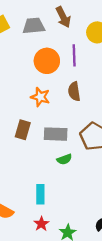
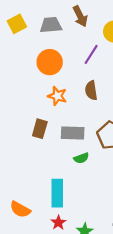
purple line: (74, 55) -> (91, 54), turned 35
orange circle: (47, 61) -> (50, 62), moved
cyan rectangle: (40, 194) -> (57, 193), size x1.4

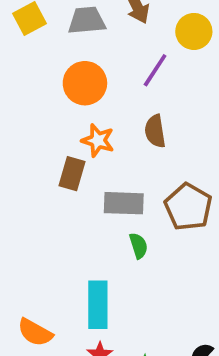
brown rectangle: (40, 129) -> (72, 174), moved
green semicircle: (81, 158) -> (138, 246), turned -88

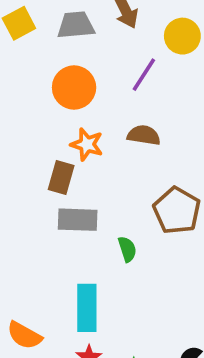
brown semicircle: (155, 131) -> (144, 135), turned 108
gray rectangle: (124, 203) -> (78, 220), moved

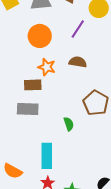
brown rectangle: (61, 177) -> (33, 85), turned 72
gray rectangle: (78, 220) -> (28, 109), moved

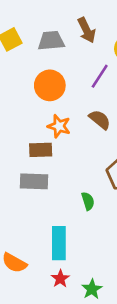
brown semicircle: (78, 62) -> (100, 120), turned 30

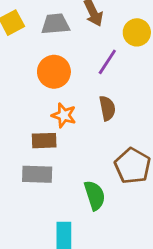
brown semicircle: (100, 120) -> (107, 108), turned 40
green semicircle: (88, 201) -> (95, 195), size x1.5

